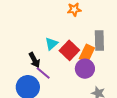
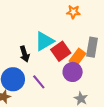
cyan triangle: (51, 44) -> (44, 41), size x1.5
purple line: (43, 73) -> (39, 82), moved

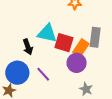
cyan triangle: (44, 41) -> (47, 33), turned 45
red square: (61, 51) -> (64, 43), turned -36

